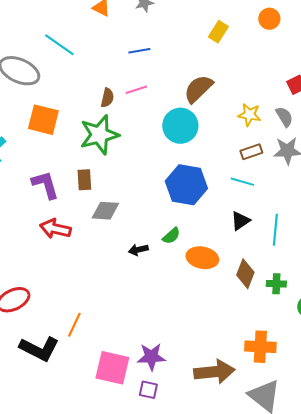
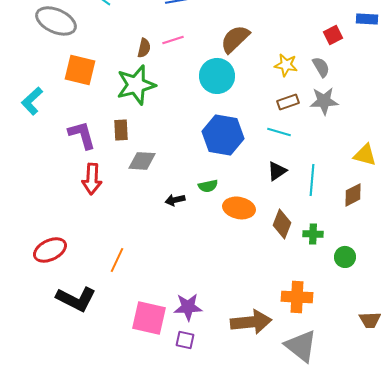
red arrow: (55, 229) -> (92, 179), turned -100
green semicircle: (171, 236) -> (208, 186), turned 30
orange line: (74, 325) -> (117, 260), moved

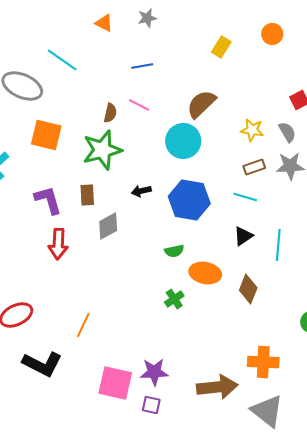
pink line: (173, 40) -> (139, 105), turned 45
gray diamond: (142, 161) -> (108, 226), turned -32
black arrow: (175, 200) -> (141, 191), moved
green cross: (313, 234) -> (174, 299), moved, turned -36

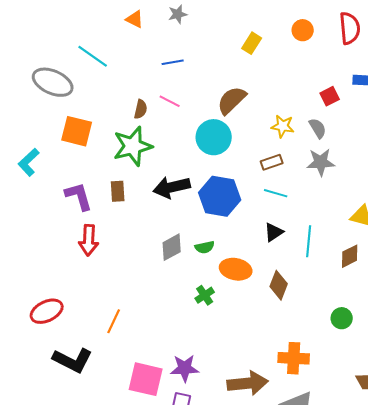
brown rectangle: (254, 167) -> (272, 162), moved
black arrow: (141, 191) -> (172, 187), size x1.8
gray diamond: (108, 226) -> (172, 247), moved

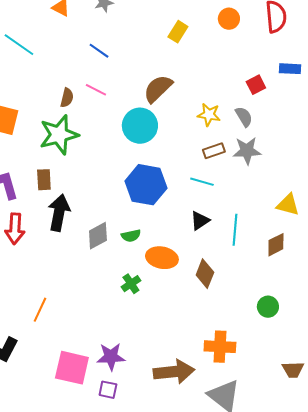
blue line: (173, 62) -> (99, 51), turned 45
brown rectangle: (272, 162) -> (214, 151), moved
black arrow: (172, 187) -> (59, 213), moved, turned 114

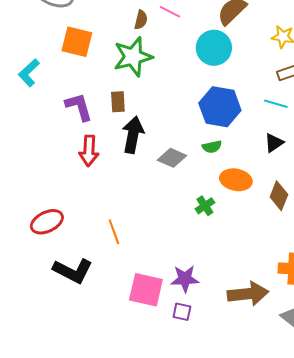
gray diamond: (98, 236) -> (172, 158), turned 52
green semicircle: (131, 236) -> (212, 147), moved
orange line: (40, 310) -> (114, 232), turned -45

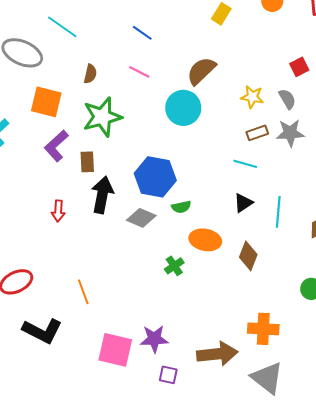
brown semicircle: (141, 20) -> (90, 74), moved
purple L-shape: (79, 107) -> (56, 146), moved, turned -116
blue hexagon: (220, 107) -> (155, 177), moved
red arrow: (89, 151) -> (58, 211), size x0.7
purple square: (182, 312) -> (168, 375), moved

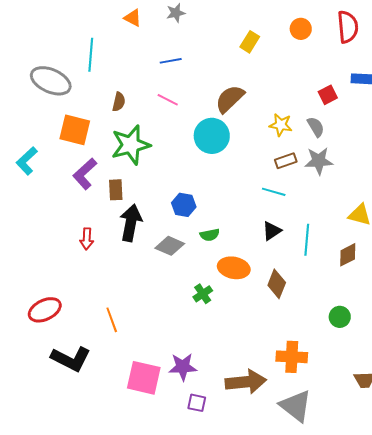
cyan line: (62, 27) -> (91, 55), turned 60
blue line: (142, 33) -> (171, 61), turned -45
blue hexagon: (155, 177) -> (184, 205), size x0.6

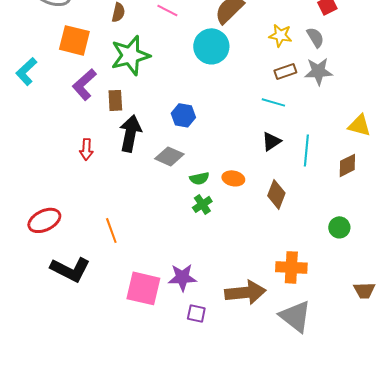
green semicircle: (210, 235) -> (199, 178), moved
orange ellipse: (234, 268) -> (233, 178), size x0.7

